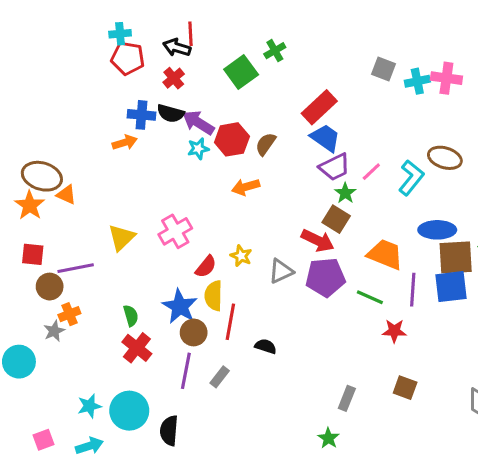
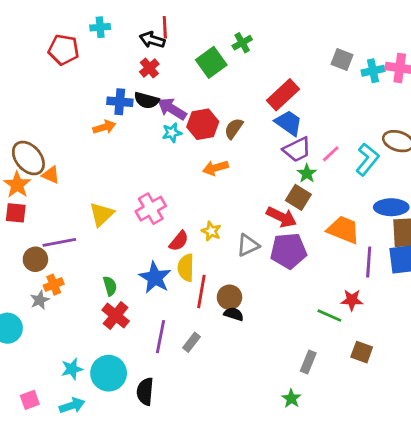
red pentagon: (128, 58) -> (64, 50), moved
brown ellipse: (42, 176) -> (28, 158), turned 32
red square: (33, 254) -> (16, 213), moved
green line: (370, 297) -> (329, 316), moved
brown circle: (194, 332) -> (229, 297), moved

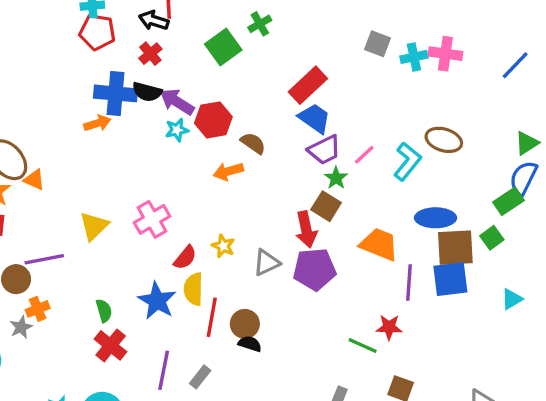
red pentagon: (64, 50) -> (97, 32), moved
blue cross: (120, 102) -> (116, 93), size x1.4
brown semicircle: (234, 128) -> (253, 143), moved, turned 90
red arrow: (282, 217) -> (306, 229), turned 52

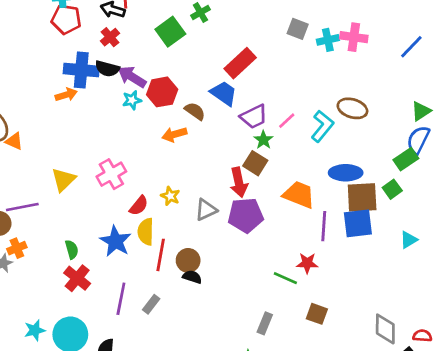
blue trapezoid: (314, 118) -> (224, 93), moved

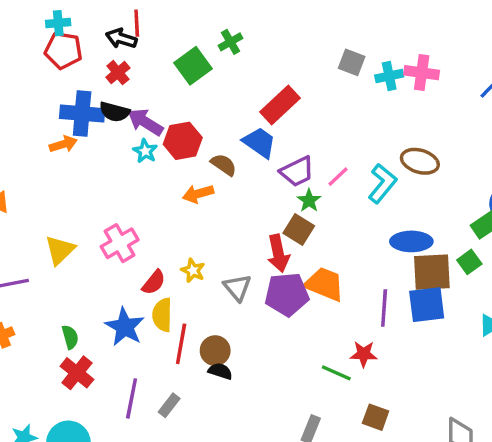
cyan star: (132, 100) -> (145, 151), turned -30
orange trapezoid: (299, 195) -> (324, 284), moved
gray triangle: (206, 210) -> (237, 288), turned -45

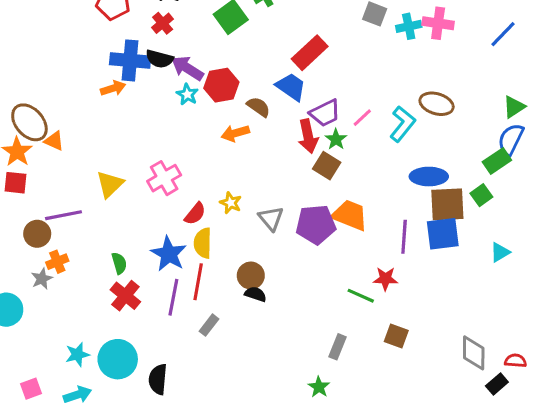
red arrow: (278, 253) -> (308, 136), moved
red line: (181, 344) -> (198, 282), moved
purple line: (132, 398) -> (173, 297), moved

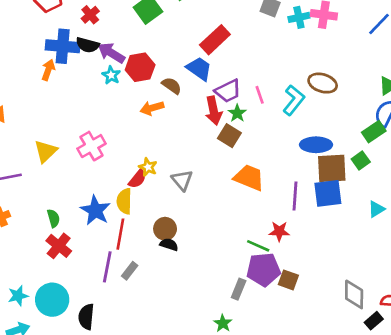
orange arrow: (113, 88) -> (48, 70), turned -54
pink line: (362, 118) -> (260, 95), turned -66
red semicircle: (195, 214) -> (137, 179), moved
purple pentagon: (316, 224) -> (263, 269), moved
purple line: (173, 297) -> (107, 267), moved

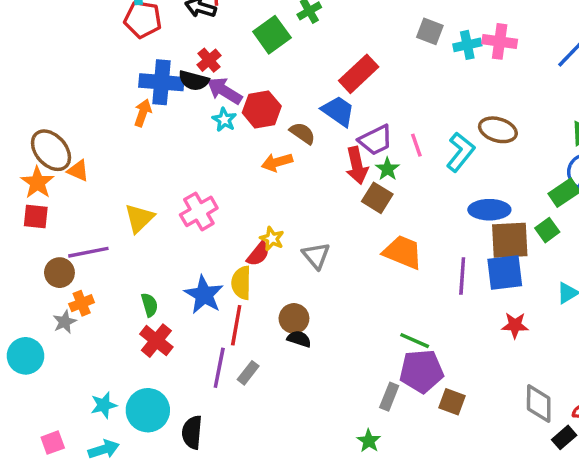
red cross: (90, 15) -> (209, 60), moved
red star: (279, 231) -> (515, 325), moved
brown square: (288, 280) -> (452, 402), moved

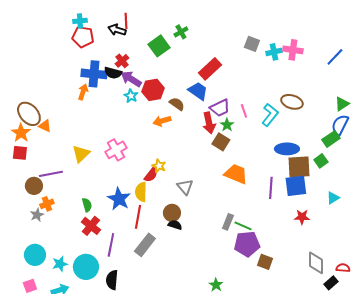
gray triangle: (316, 256) -> (185, 187), moved
cyan circle: (25, 356) -> (35, 255), moved
purple line: (219, 368) -> (111, 245), moved
gray rectangle: (248, 373) -> (145, 245), size x1.6
gray rectangle: (389, 397) -> (228, 222), moved

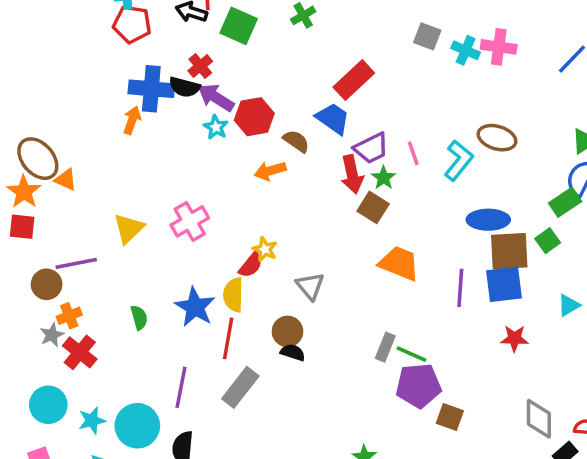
green square: (159, 46) -> (239, 26), moved, turned -30
cyan cross: (274, 52) -> (466, 50), turned 35
red cross: (91, 226) -> (80, 352), moved

